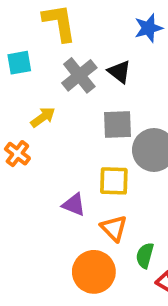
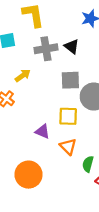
gray cross: (79, 75) -> (46, 49), turned 30
orange circle: (94, 272) -> (29, 175), moved

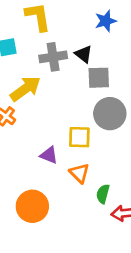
yellow arrow: (23, 76) -> (25, 89), size x1.6
gray square: (70, 80) -> (99, 78), moved

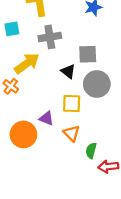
black triangle: (84, 54) -> (68, 71), moved
orange circle: (32, 206) -> (23, 134), moved

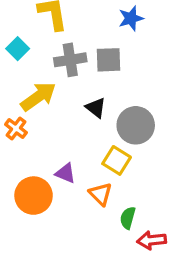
cyan square: (12, 29) -> (18, 49), turned -35
gray square: (88, 54) -> (109, 60), moved
yellow square: (72, 104) -> (117, 160), moved, turned 30

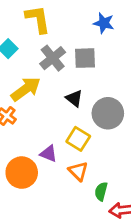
blue star: (131, 18) -> (104, 23), turned 30
gray cross: (70, 60) -> (53, 58), turned -30
yellow square: (117, 160) -> (78, 139), moved

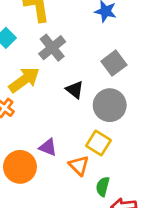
gray square: (85, 58) -> (114, 63), moved, turned -35
yellow square: (78, 139) -> (98, 143), moved

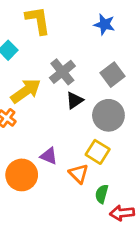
gray cross: (52, 48) -> (62, 72), moved
black triangle: (75, 90) -> (75, 100), turned 48

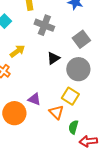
gray cross: (62, 72) -> (44, 25), moved, turned -30
yellow arrow: (26, 91) -> (17, 51), size x0.7

